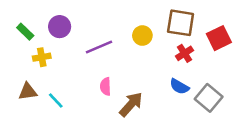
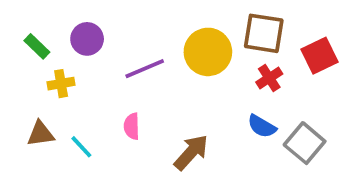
yellow circle: (142, 36) -> (208, 52), size x1.6
pink semicircle: (105, 86) -> (132, 126), moved

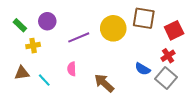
red cross: (269, 78) -> (168, 56), moved
brown arrow: (191, 152) -> (104, 83), turned -90

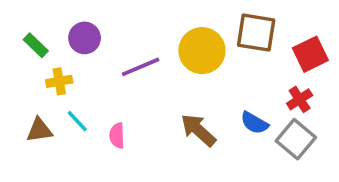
pink semicircle: (72, 69) -> (117, 136), moved
cyan line: (44, 80) -> (77, 121), moved
brown arrow: (104, 83) -> (198, 130), moved

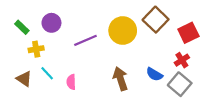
brown square: (256, 33) -> (156, 20), turned 35
brown triangle: (39, 130) -> (24, 79), turned 42
brown arrow: (198, 130) -> (120, 79), turned 30

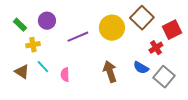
red cross: (182, 60) -> (156, 48), moved

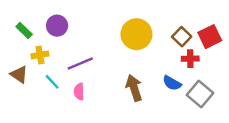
brown square: (142, 18) -> (182, 37), moved, size x0.7
purple line: (78, 37) -> (80, 64), moved
red cross: (156, 48) -> (190, 59), turned 32
brown triangle: (22, 72) -> (19, 75), moved

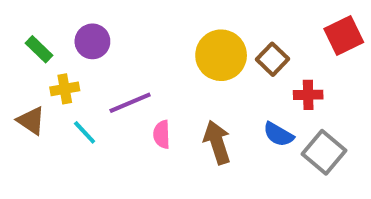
brown square: (182, 37) -> (273, 59), moved
red square: (210, 37) -> (344, 35), moved
pink semicircle: (79, 92) -> (162, 134), moved

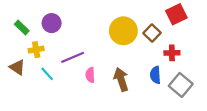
red square: (344, 35) -> (176, 14), moved
blue semicircle: (278, 134) -> (155, 75), turned 56

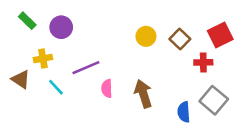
red square: (176, 14) -> (220, 35), moved
green rectangle: (22, 28) -> (27, 21), moved
yellow circle: (123, 31) -> (146, 36), size x0.6
blue semicircle: (155, 75) -> (184, 112), moved

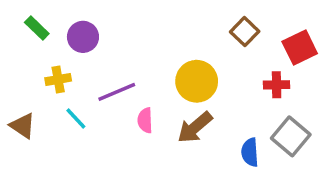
yellow circle: (146, 36) -> (197, 81), moved, size x1.5
brown square: (180, 39) -> (245, 32), moved
brown triangle: (21, 79) -> (23, 126), moved
brown arrow: (143, 94) -> (195, 127), turned -112

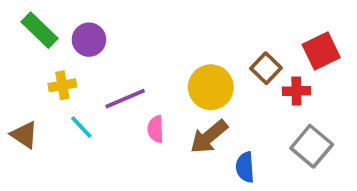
green rectangle: (37, 28) -> (40, 30), size x1.4
brown square: (245, 32) -> (266, 68), moved
blue semicircle: (250, 152) -> (245, 167), moved

